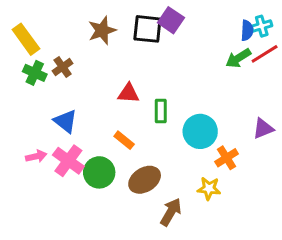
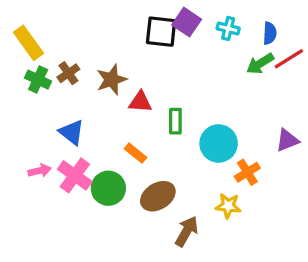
cyan cross: (262, 26) -> (228, 28), moved, turned 30
brown star: (102, 30) -> (112, 80), moved

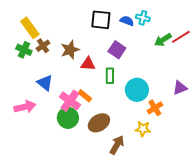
purple square: (187, 22) -> (117, 50), moved
blue semicircle: (270, 33) -> (127, 21), moved, turned -72
yellow rectangle: (28, 43) -> (30, 28), moved
pink arrow: (40, 171) -> (25, 107), size x1.5
pink cross: (75, 175) -> (70, 101), moved

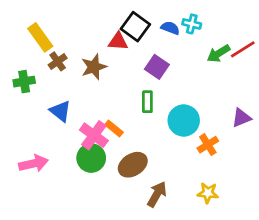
black square: (101, 20) -> (135, 27), turned 30
green cross: (24, 50) -> (24, 82), moved, turned -35
red triangle: (88, 64) -> (118, 41), moved
pink arrow: (25, 107) -> (34, 163), moved
yellow star: (143, 129) -> (208, 193), moved

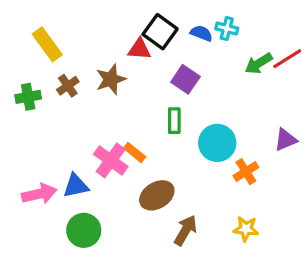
brown cross: (58, 61) -> (68, 86), moved
blue triangle: (60, 111) -> (76, 186), moved, turned -50
green circle: (91, 158) -> (84, 230), moved

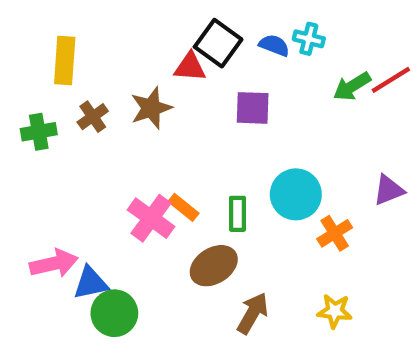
yellow rectangle: (47, 44) -> (65, 60), turned 40
purple square: (185, 79) -> (253, 108), turned -32
green rectangle: (174, 121) -> (237, 214), moved
blue triangle: (76, 186) -> (91, 283), moved

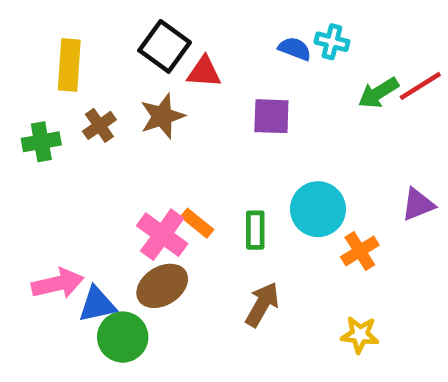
black square: (218, 43) -> (165, 46), moved
brown ellipse: (214, 266) -> (162, 286), moved
brown arrow: (253, 313) -> (262, 304), moved

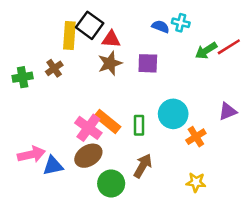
yellow rectangle: (69, 65) -> (69, 35), moved
brown star: (162, 116) -> (110, 63), moved
orange rectangle: (197, 223) -> (107, 121), size x1.5
green circle: (123, 337) -> (111, 183), moved

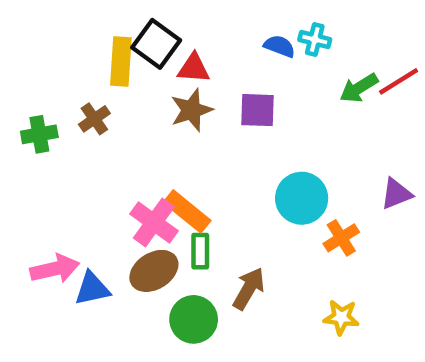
green rectangle: (139, 125) -> (200, 251), moved

